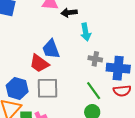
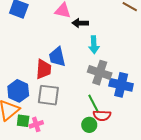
gray cross: (95, 59) -> (100, 73), size x1.6
red trapezoid: (39, 63) -> (44, 69), turned -130
red semicircle: (122, 91) -> (102, 115), moved

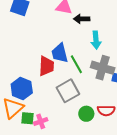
gray square: (48, 95) -> (68, 91), moved, turned -35
green line: (94, 104) -> (76, 64), moved
green circle: (89, 125) -> (86, 114), moved

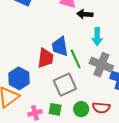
green square: (27, 118) -> (55, 109), moved

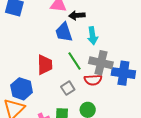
blue trapezoid: (60, 46) -> (64, 32), moved
gray square: (65, 85) -> (68, 88), size x0.6
red semicircle: (101, 108) -> (93, 80), moved

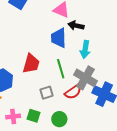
red semicircle: (93, 80) -> (73, 92), turned -48

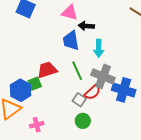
red trapezoid: (31, 64) -> (47, 70), turned -115
gray square: (47, 93) -> (79, 100), moved, turned -32
green square: (34, 116) -> (35, 84), moved, turned -32

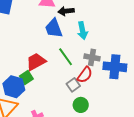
gray cross: (103, 76) -> (92, 57), size x0.7
gray square: (79, 100) -> (73, 85), turned 32

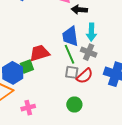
blue trapezoid: (54, 28) -> (70, 36), moved
gray cross: (92, 57) -> (89, 52), moved
gray square: (73, 85) -> (72, 72), moved, turned 32

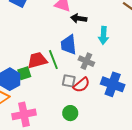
cyan arrow: (91, 32) -> (103, 35), moved
green line: (70, 54) -> (53, 60), moved
pink cross: (28, 108) -> (24, 114), size x1.6

